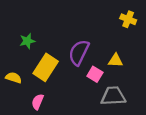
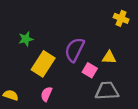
yellow semicircle: (14, 78) -> (11, 95), moved
pink semicircle: (38, 102) -> (46, 94), moved

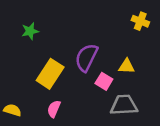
green star: (26, 39) -> (30, 31), moved

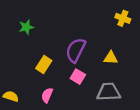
yellow rectangle: (50, 74) -> (44, 64), size x0.7
pink square: (104, 81) -> (78, 77), moved

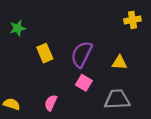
yellow cross: (123, 18) -> (133, 20), turned -32
green star: (26, 27) -> (18, 28), moved
yellow rectangle: (44, 64) -> (45, 53), moved, turned -56

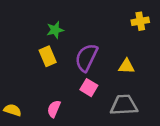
green star: (18, 28) -> (55, 30), moved

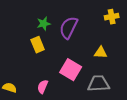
purple semicircle: (86, 58) -> (69, 28), moved
pink square: (89, 88) -> (71, 70), size x1.5

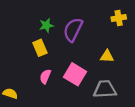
pink semicircle: (43, 87) -> (45, 76), moved

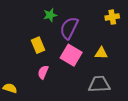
green star: (46, 25) -> (50, 15), moved
pink square: (75, 74) -> (71, 55), moved

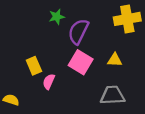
yellow cross: (112, 17) -> (127, 19), size x1.6
yellow rectangle: (38, 45) -> (34, 66), moved

